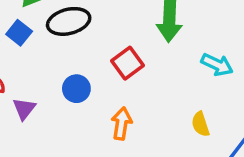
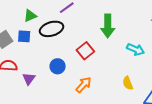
blue square: (19, 33) -> (24, 36), turned -32
orange arrow: (121, 124) -> (84, 85), turned 36

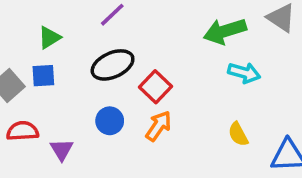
green arrow: (108, 26) -> (225, 31), moved, turned 80
black ellipse: (52, 29) -> (113, 65), moved
orange arrow: (84, 85) -> (159, 126), moved

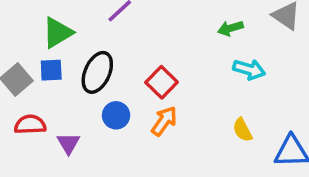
green arrow: (225, 31) -> (230, 28), size x0.6
green triangle: (49, 37) -> (58, 33), size x1.4
black ellipse: (113, 65) -> (97, 72), moved, turned -42

